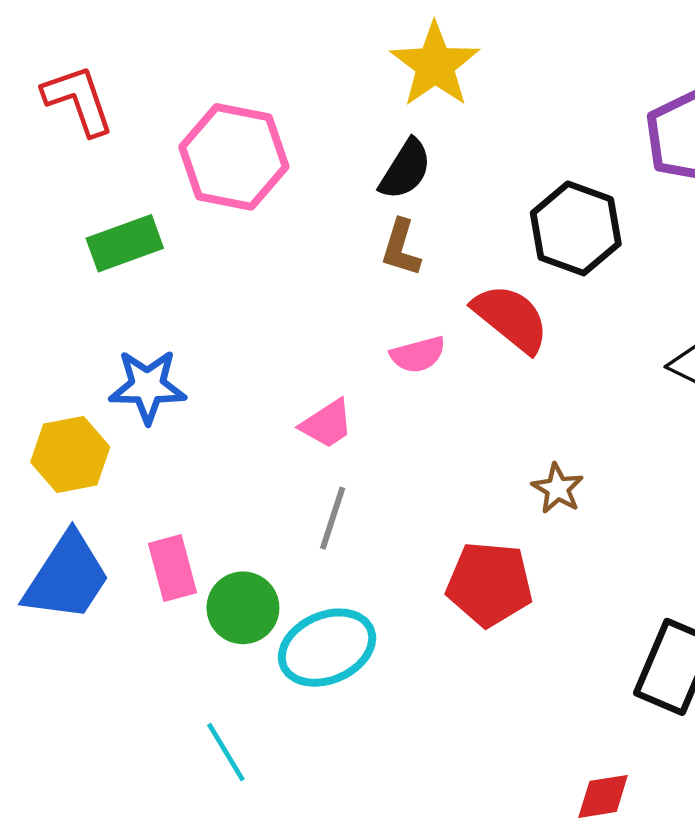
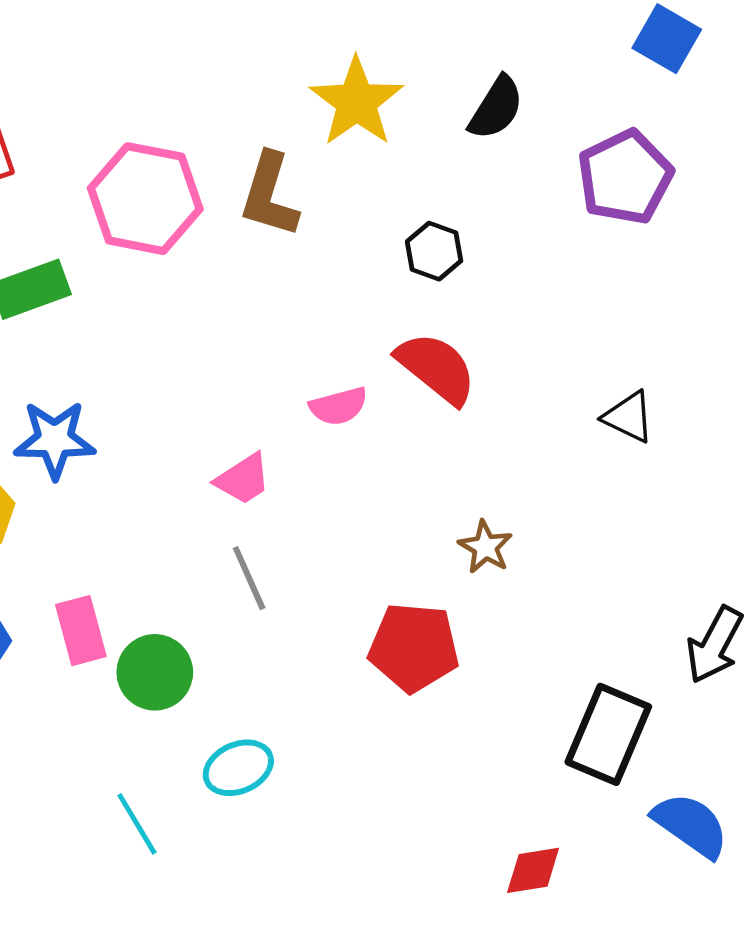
black semicircle: (405, 169) -> (496, 108), moved
black hexagon: (576, 228) -> (434, 251), moved, size x0.6
brown L-shape: (401, 248) -> (269, 195), moved, size x1.4
gray line: (333, 518) -> (249, 578), turned -42
cyan ellipse: (327, 648) -> (238, 768), moved, size x0.7

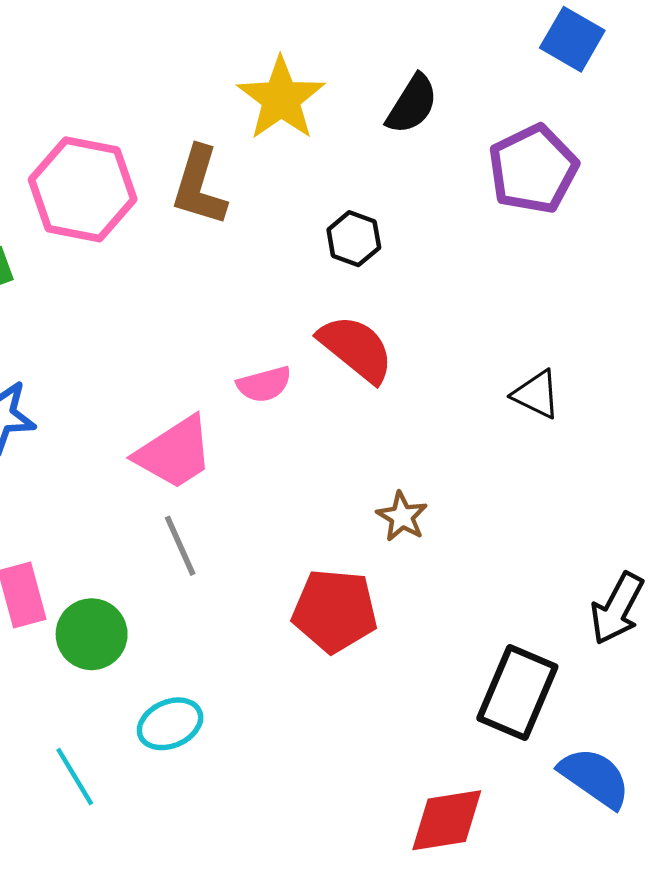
pink trapezoid: (243, 479) -> (175, 453), size x1.5
red diamond: (533, 870) -> (447, 820), size x1.4

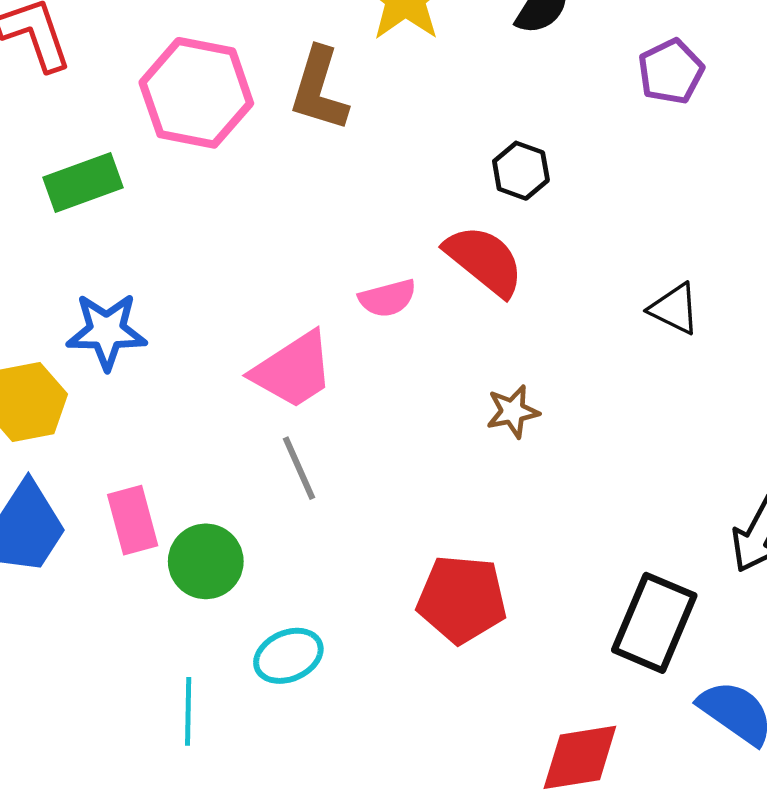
purple pentagon: (533, 169) -> (671, 72), size x0.7
black hexagon: (354, 239) -> (521, 171), moved
brown star: (402, 517) -> (513, 411), moved, turned 30
red pentagon: (335, 611) -> (462, 599), moved
cyan line: (75, 777) -> (188, 711), turned 32

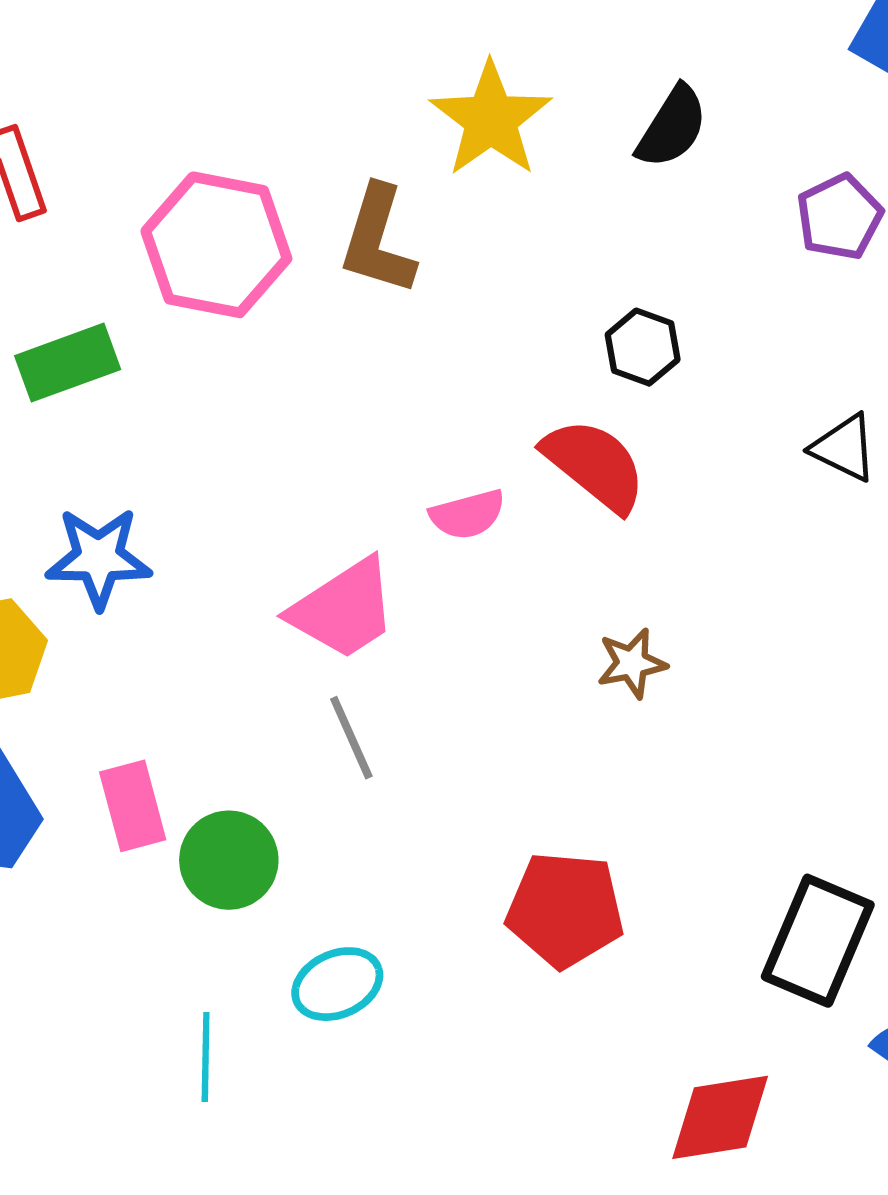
black triangle: (674, 309) -> (844, 448), moved

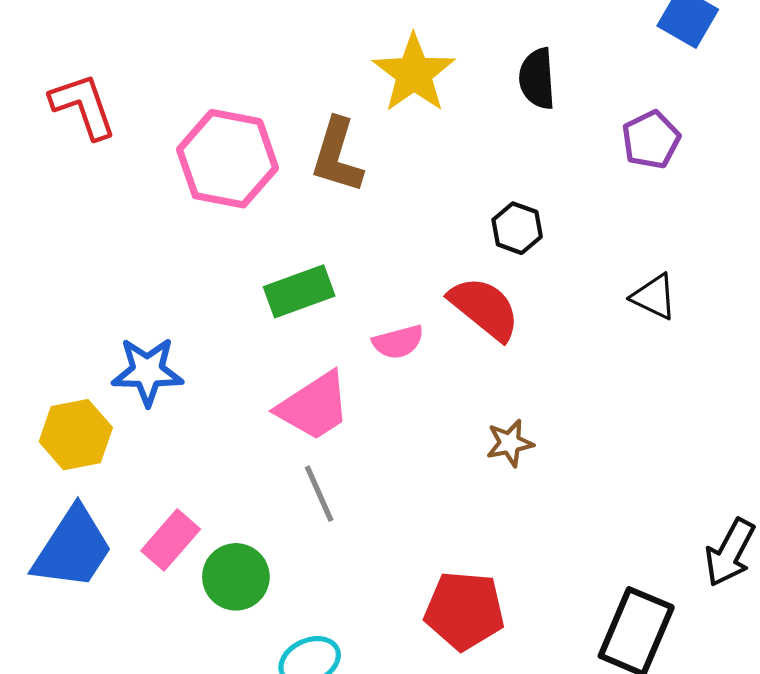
black semicircle: (672, 127) -> (537, 79), turned 144
green rectangle: (68, 363) -> (299, 291), moved
pink rectangle: (133, 806) -> (171, 540), turned 56

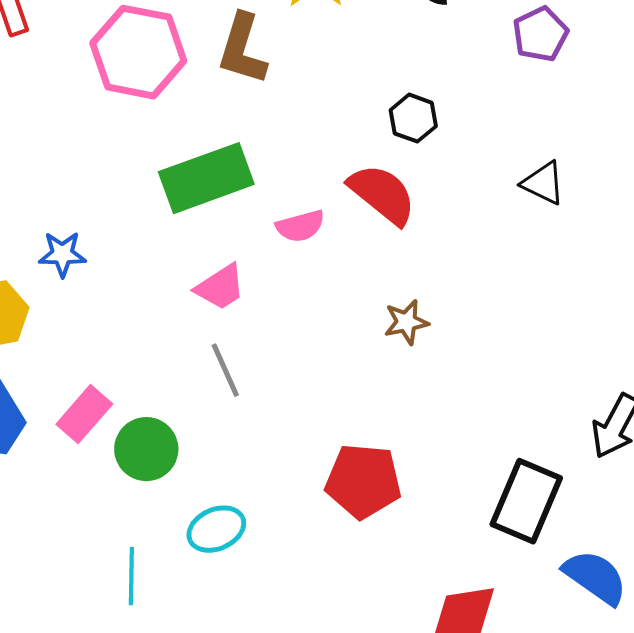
green rectangle: (299, 291) -> (206, 178), size x1.4
blue star: (147, 371) -> (62, 254), size x0.7
pink trapezoid: (314, 406) -> (220, 287), size x0.7

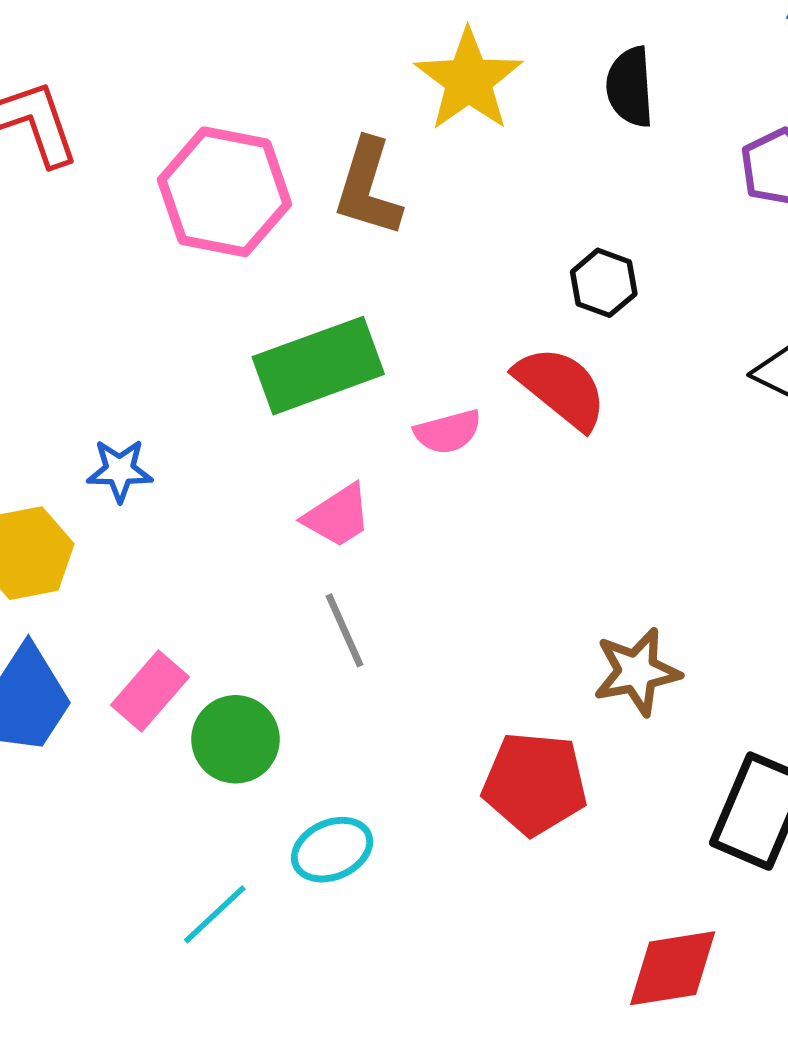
brown star: (406, 322) -> (637, 672), moved, size x1.4
cyan line: (131, 576) -> (215, 914), turned 46

